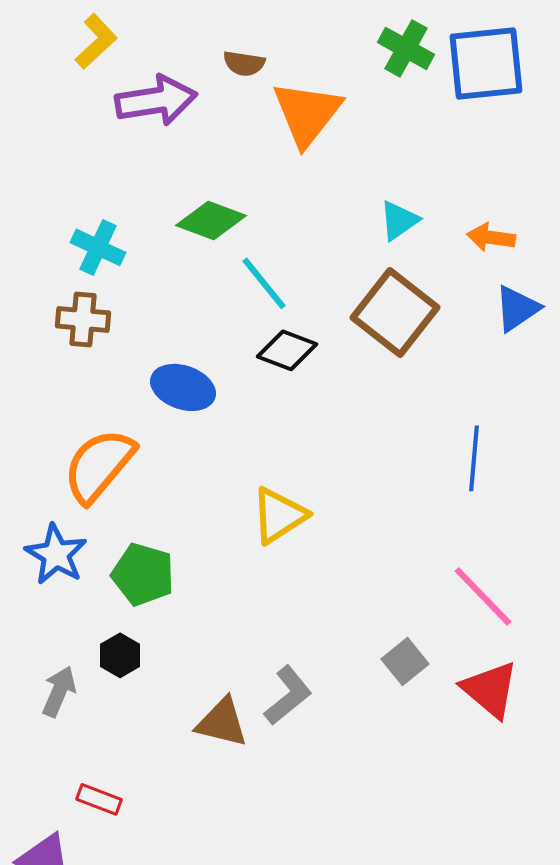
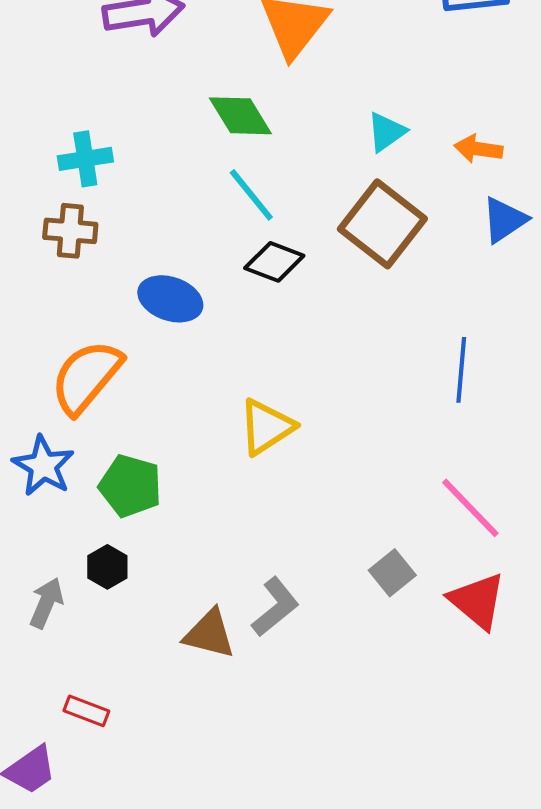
green diamond: (211, 220) -> (240, 116), moved, turned 38
cyan cross: (98, 247) -> (85, 159), turned -34

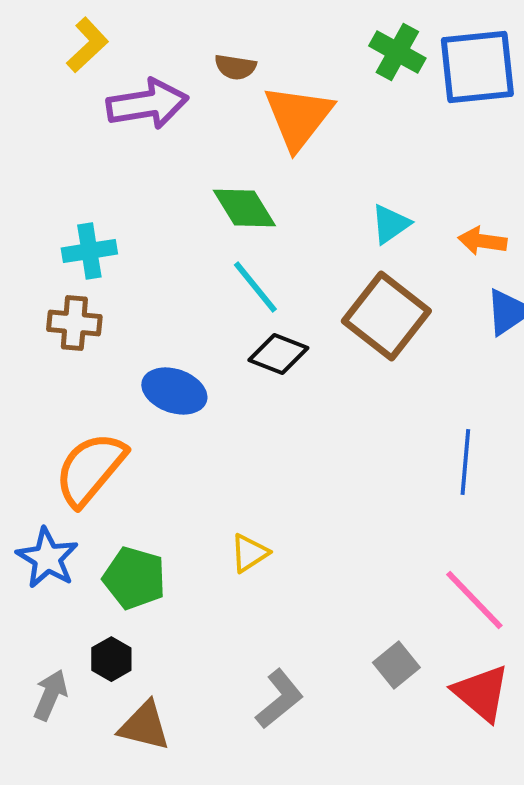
yellow triangle: (266, 427) -> (249, 553), moved, size x0.7
brown triangle: (209, 634) -> (144, 726), moved

